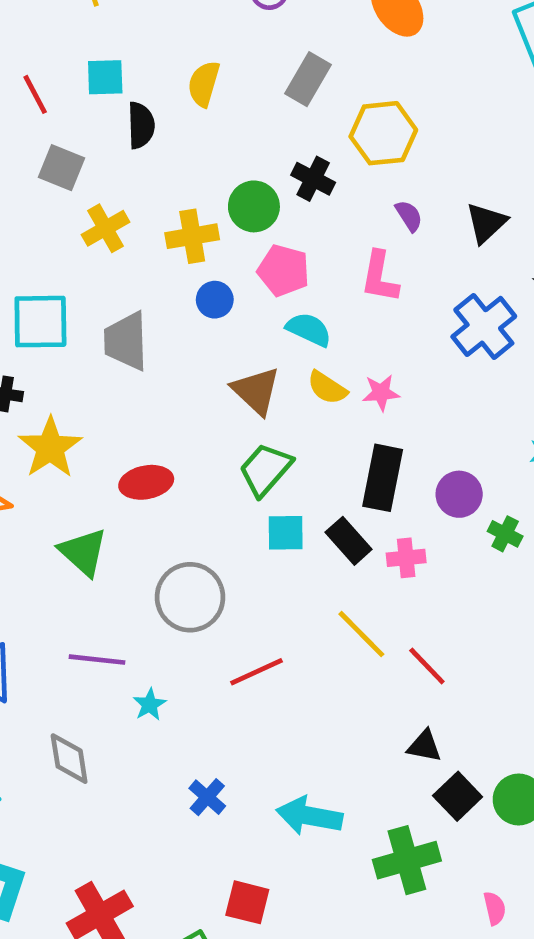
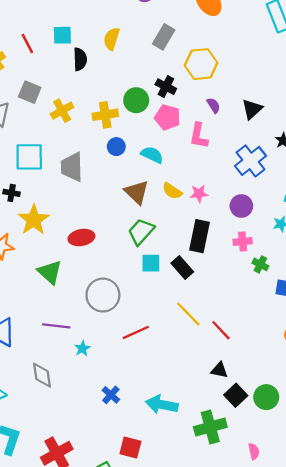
gray square: (61, 168) -> (30, 92), moved
pink pentagon: (284, 270) -> (168, 117), moved
cyan semicircle: (309, 329) -> (152, 155), moved
purple circle: (459, 494) -> (241, 206), moved
pink cross: (406, 558) -> (243, 242), moved

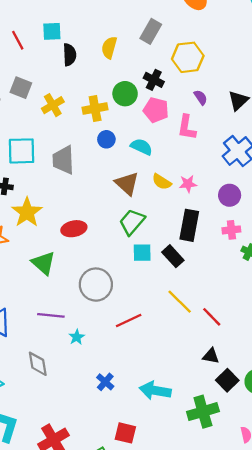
yellow semicircle: (112, 39) -> (109, 48), moved

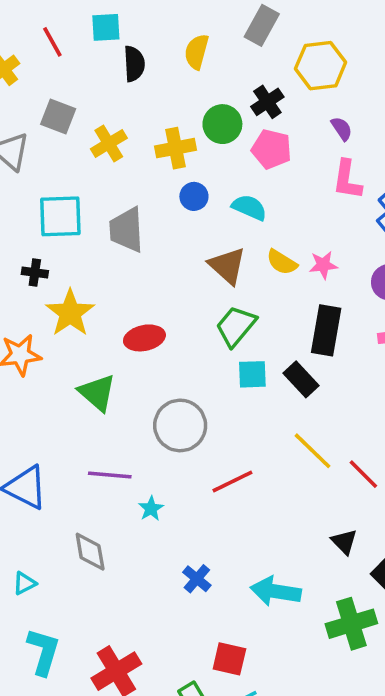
black cross: (154, 80) -> (267, 102), turned 30
pink L-shape: (187, 127) -> (347, 180), moved
black triangle: (211, 356) -> (344, 542), moved, turned 36

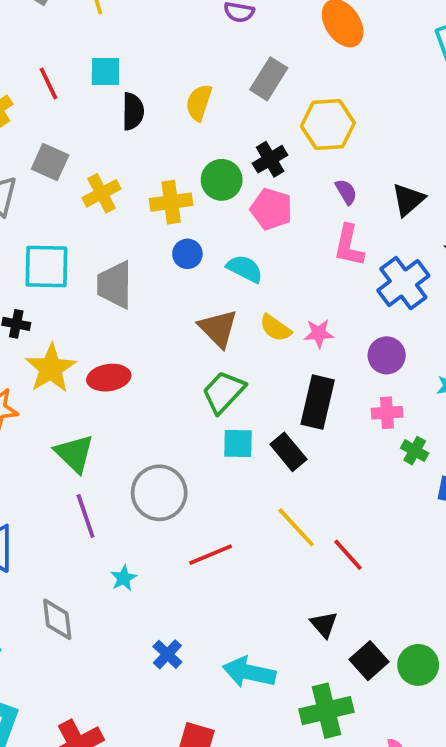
red ellipse: (144, 338) -> (109, 378), moved
purple line: (110, 475) -> (86, 516), moved, turned 63

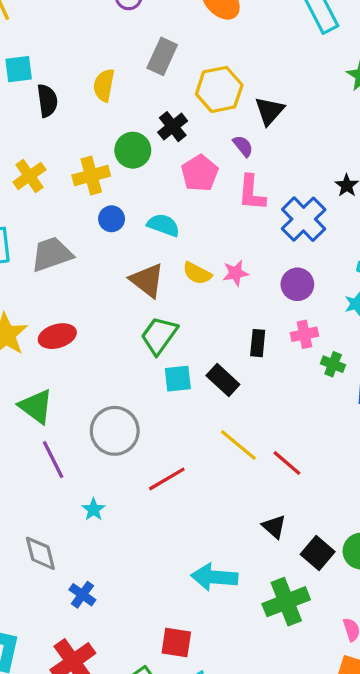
black triangle: (408, 200) -> (269, 111), moved
pink pentagon: (271, 209) -> (200, 173), moved, turned 30
gray trapezoid: (115, 285) -> (52, 254), turned 78
black rectangle: (318, 402) -> (258, 343), moved, size x0.6
blue cross: (167, 654) -> (82, 595), moved

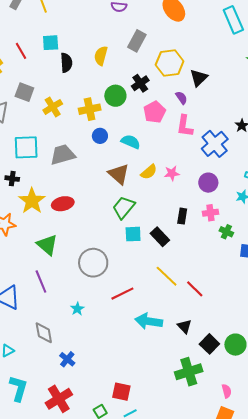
yellow semicircle: (197, 273) -> (149, 172), turned -72
purple line: (53, 460) -> (41, 282), moved
cyan arrow: (214, 577) -> (149, 321), moved

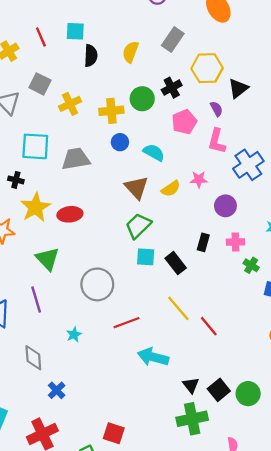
pink star: (172, 173) -> (199, 180), moved
purple circle: (208, 183) -> (225, 206), moved
black triangle: (184, 326) -> (191, 385), moved

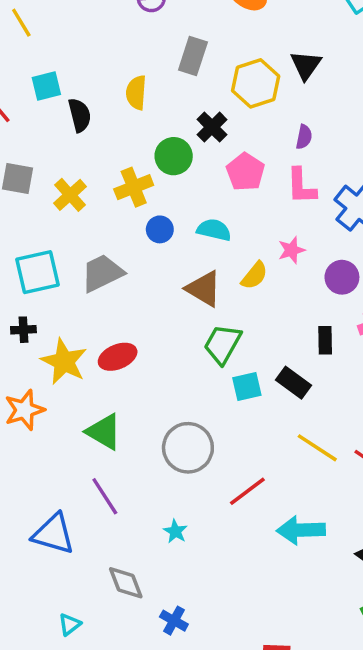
black triangle: (238, 88) -> (306, 65), moved
purple semicircle: (216, 109) -> (304, 137), moved, turned 56

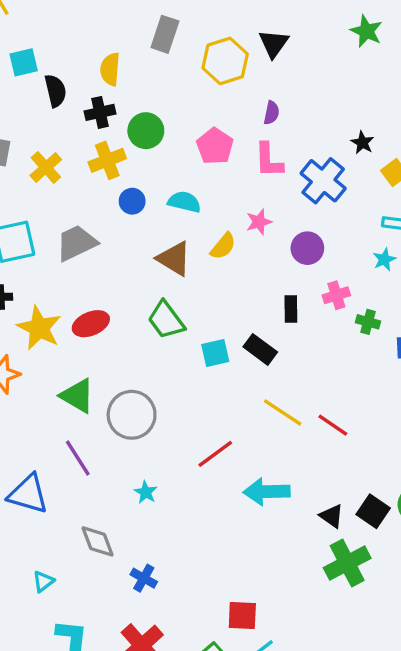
black cross: (212, 127) -> (100, 112), moved, turned 32
green trapezoid: (223, 344) -> (166, 320), moved, turned -66
gray circle: (188, 448) -> (132, 415), moved

